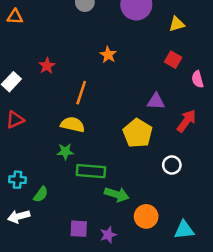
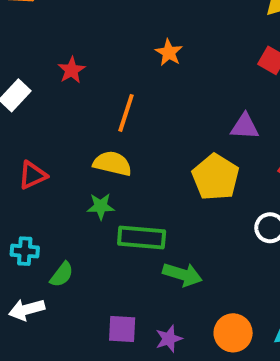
red triangle: (15, 120) -> (33, 175), moved
orange circle: (146, 216) -> (233, 333), moved

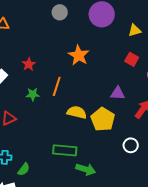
orange star: (169, 53) -> (79, 55), size x1.5
yellow semicircle: (112, 164) -> (77, 112), moved
green star: (101, 206) -> (33, 94), moved

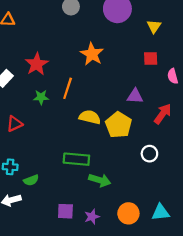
yellow triangle: (135, 30) -> (154, 26), turned -40
red square: (132, 59) -> (151, 58), turned -32
red star: (29, 64) -> (37, 64), size x1.5
green semicircle: (24, 169) -> (31, 180), turned 32

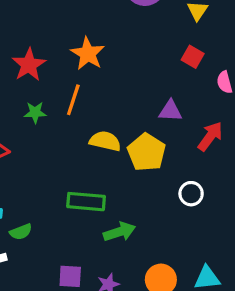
orange star: (92, 54) -> (88, 54), moved
red square: (151, 58) -> (193, 57), turned 32
green arrow: (100, 180) -> (119, 232), turned -35

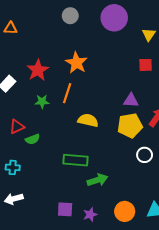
red square: (193, 57) -> (146, 65), turned -32
yellow pentagon: (147, 152) -> (130, 126), moved, turned 30
green semicircle: (21, 232) -> (33, 139), moved

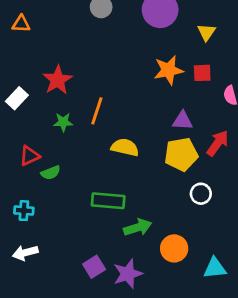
orange star: (77, 63) -> (168, 70), moved, turned 30
purple square: (65, 209) -> (94, 267), turned -35
orange circle: (125, 211) -> (174, 248), moved
purple star: (90, 215) -> (128, 274), size x1.5

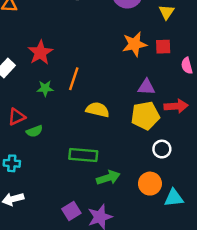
red arrow: (218, 143) -> (176, 106), turned 50
orange circle: (174, 248) -> (150, 184), moved
cyan triangle: (215, 268) -> (174, 198), moved

